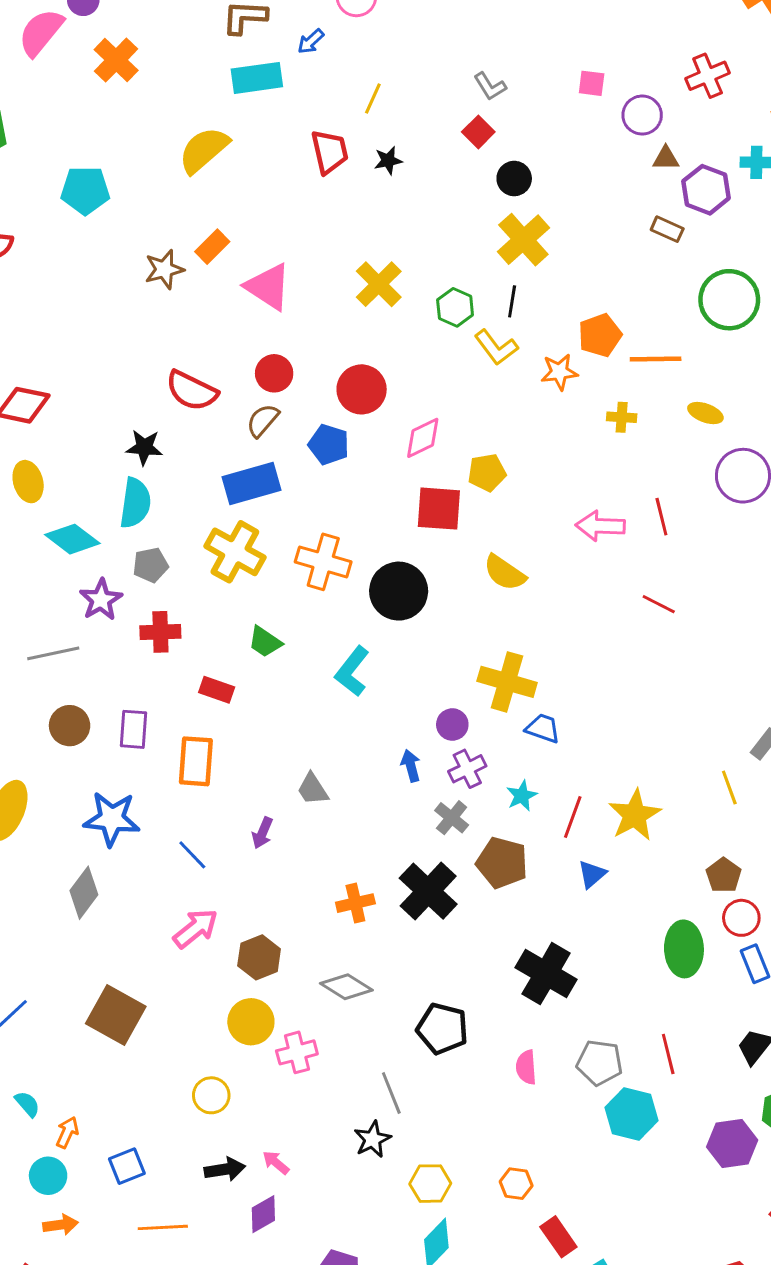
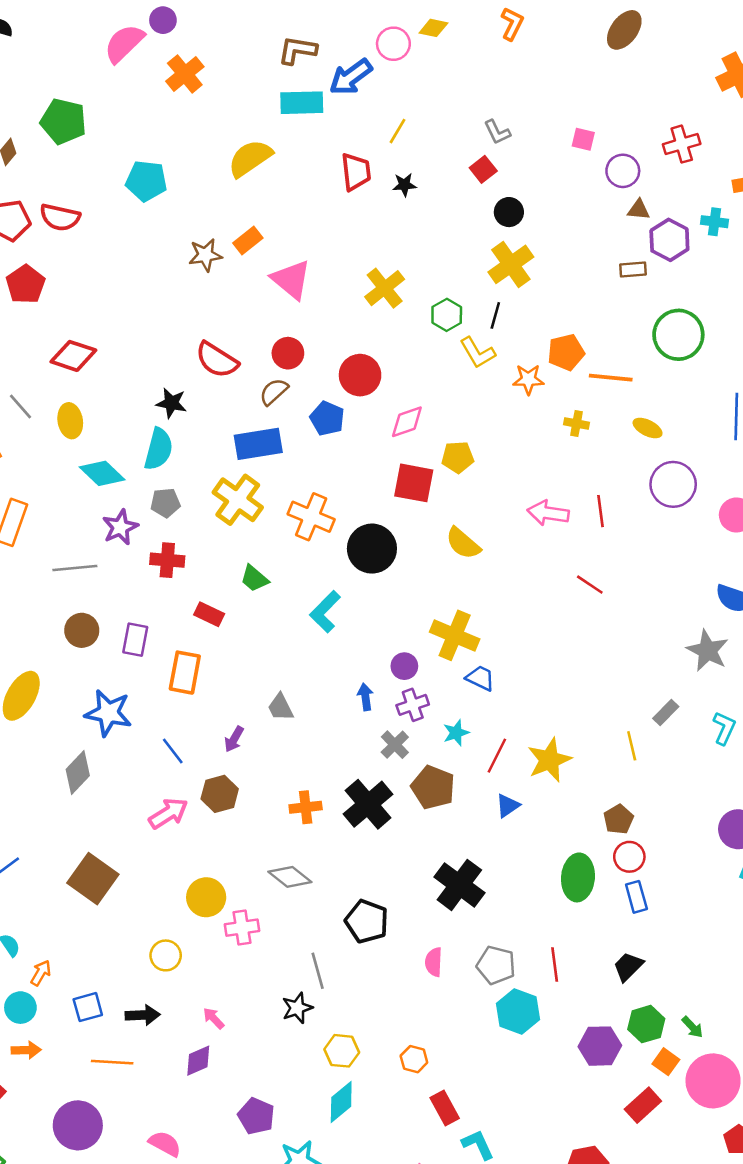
blue arrow: (311, 41) -> (351, 77), size x1.8
brown rectangle: (667, 229) -> (633, 269), turned -35
brown hexagon: (259, 957) -> (220, 794), moved
black arrow: (225, 1169) -> (143, 1015), moved

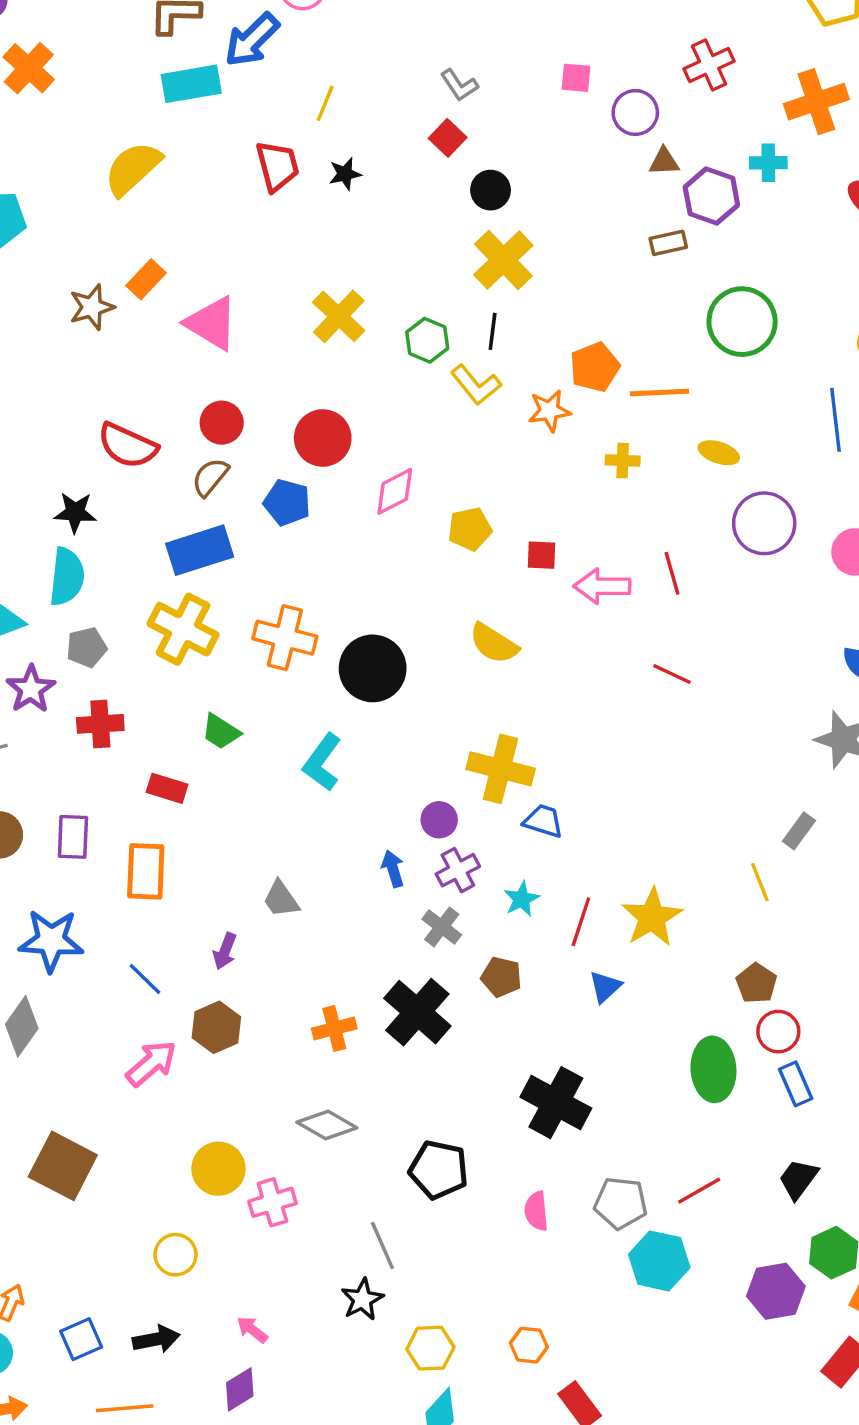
red square: (414, 483) -> (542, 555), moved, size x0.6
brown pentagon: (433, 787) -> (501, 977), size x0.7
red line: (555, 965) -> (699, 1191), turned 76

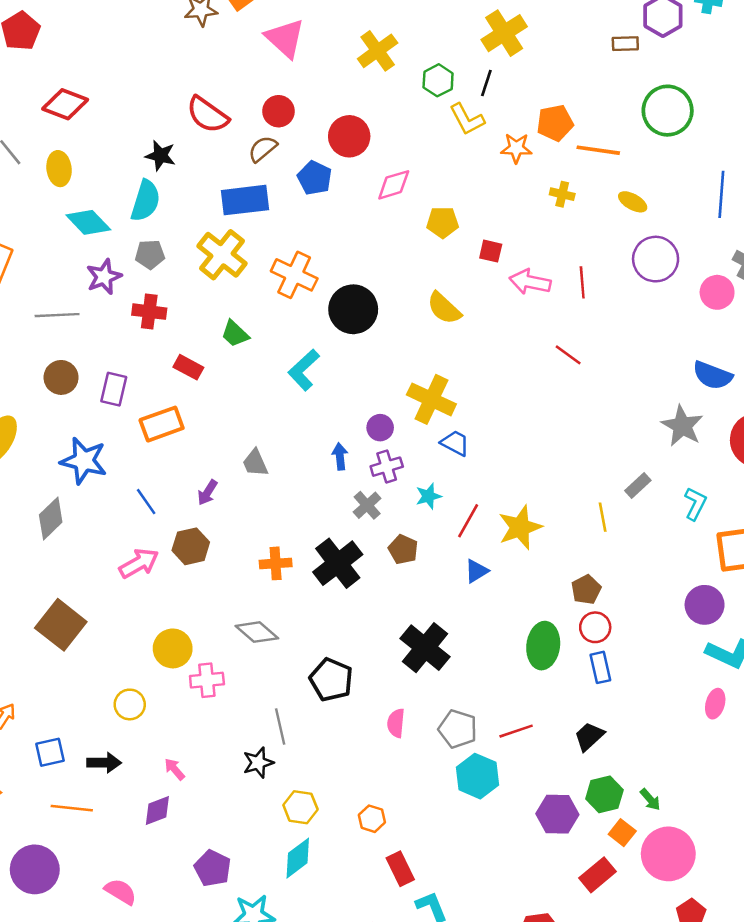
orange rectangle: (146, 871) -> (162, 424), turned 57

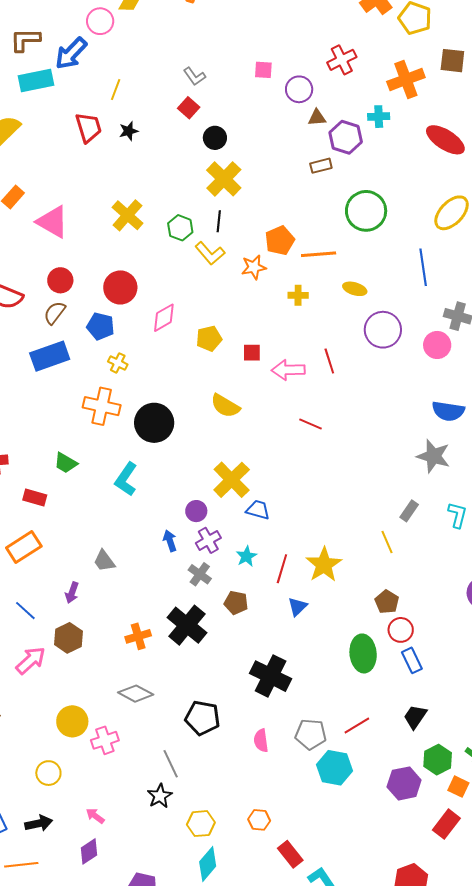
yellow cross: (222, 255) -> (118, 363), moved, size x0.5
red line: (568, 355) -> (310, 424), moved
yellow cross: (431, 399) -> (232, 480), turned 33

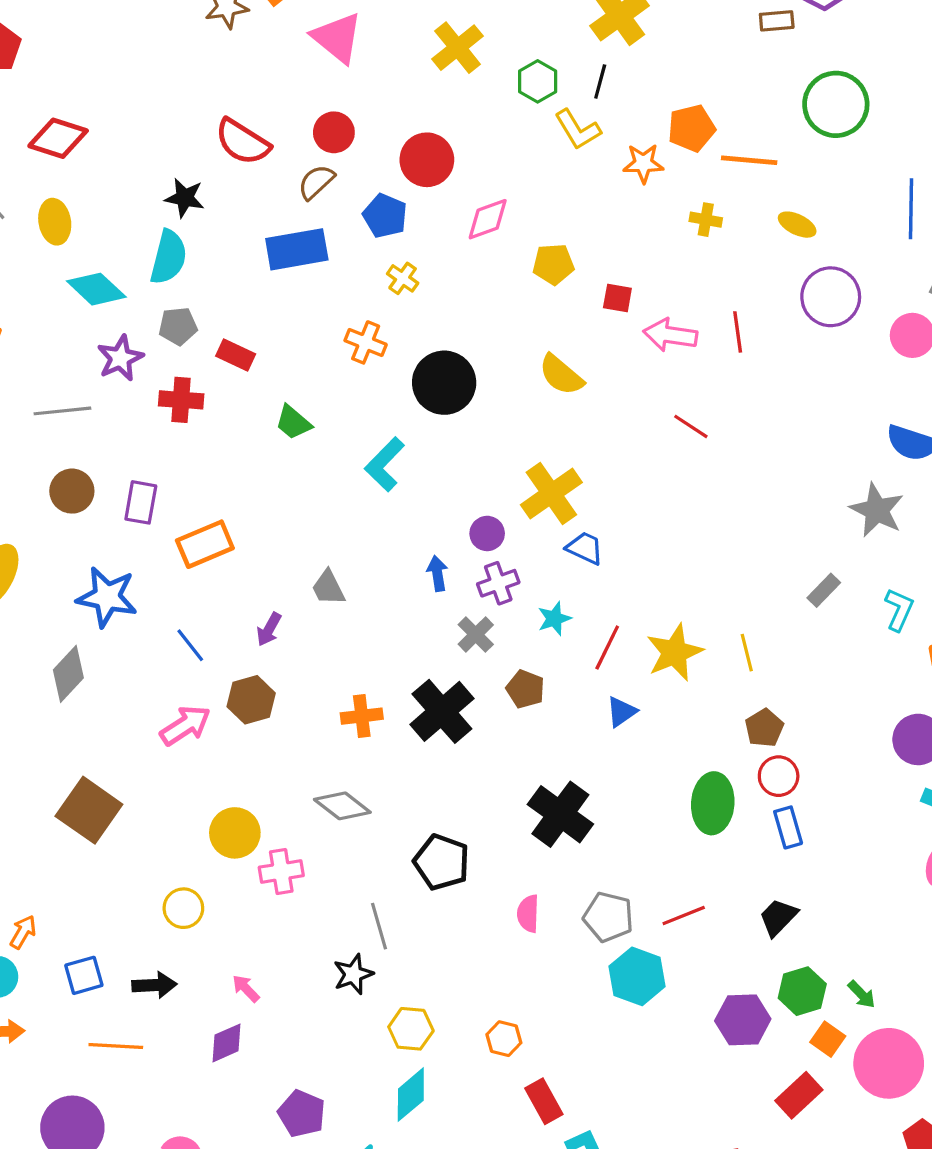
orange cross: (102, 406) -> (366, 342), size x0.7
red rectangle: (35, 497) -> (236, 355), moved
yellow line: (387, 542) -> (747, 653), moved

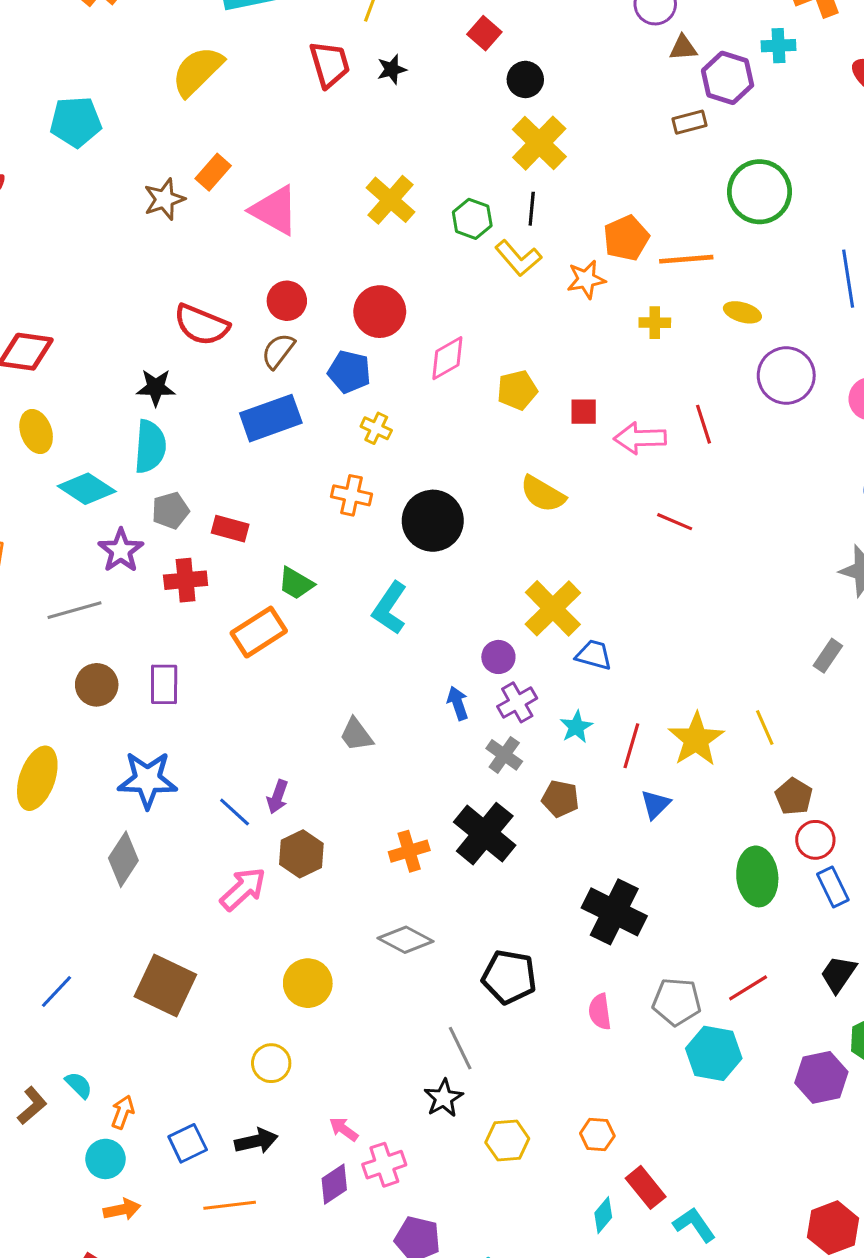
orange rectangle: (205, 544) -> (259, 632), moved
purple arrow: (269, 629) -> (277, 797), moved
pink cross: (281, 871) -> (384, 1165), moved
cyan diamond: (411, 1095) -> (603, 1215), moved, size x0.7

